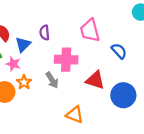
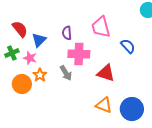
purple semicircle: (44, 33) -> (67, 33), moved
blue circle: (123, 95) -> (132, 109), moved
orange triangle: (75, 115) -> (104, 105), moved

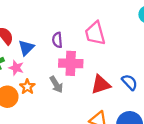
blue semicircle: (128, 46) -> (130, 82), moved
red triangle: (106, 73) -> (101, 84), turned -36

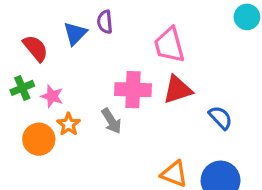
purple semicircle: (57, 40) -> (105, 22), moved
blue triangle: (26, 48) -> (75, 33), moved
red triangle: (101, 84) -> (178, 90), moved

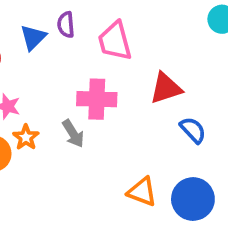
pink trapezoid: (169, 45) -> (115, 41), moved
red triangle: (178, 90) -> (166, 88), moved

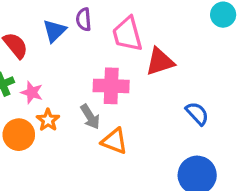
red triangle: (166, 88) -> (160, 62), moved
orange triangle: (142, 192) -> (114, 141), moved

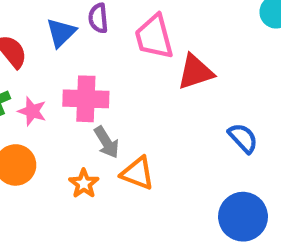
pink cross: (111, 86) -> (86, 99), moved
orange star: (48, 120) -> (84, 184), moved

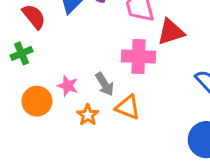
pink cross: (86, 99) -> (139, 57), moved
pink star: (32, 111) -> (68, 86), moved

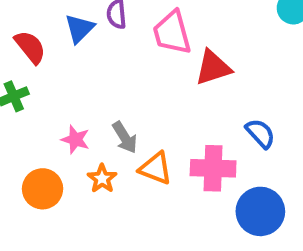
pink cross: (139, 57) -> (213, 168), moved
orange circle: (37, 101) -> (43, 189), moved

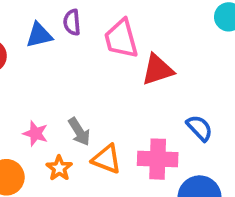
blue triangle: (80, 29) -> (39, 35), turned 32

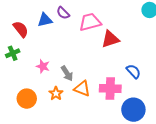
purple semicircle: (72, 22) -> (63, 13), turned -40
pink trapezoid: (121, 39) -> (90, 22), turned 90
pink star: (36, 134) -> (43, 66), moved

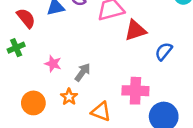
blue semicircle: (133, 71) -> (164, 51), moved, turned -98
gray arrow: (67, 73) -> (83, 72), turned -112
orange triangle: (82, 88) -> (101, 112), moved

